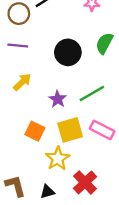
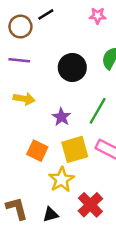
yellow arrow: (22, 82) -> (24, 99), turned 54
green line: (92, 93) -> (98, 111), turned -30

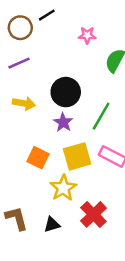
pink star: (98, 16) -> (87, 35), moved
purple line: (19, 60) -> (19, 63), turned -30
black circle: (72, 67) -> (66, 92), moved

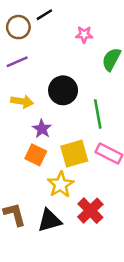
green line: (101, 116) -> (98, 114), turned -40
purple star: (63, 122) -> (42, 129), moved
black triangle: (52, 225) -> (49, 221), size x1.5

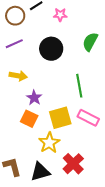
pink star: (84, 35) -> (60, 15), moved
black circle: (63, 90) -> (51, 49), moved

